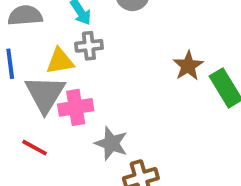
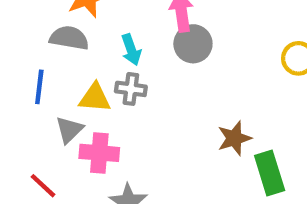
gray triangle: (45, 94) -> (69, 130), size x0.6

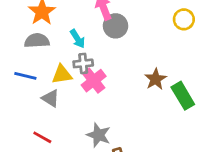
blue line: (39, 87) -> (25, 76), turned -70
gray triangle: (69, 130) -> (51, 98), turned -30
pink cross: (99, 153) -> (94, 81), moved, turned -30

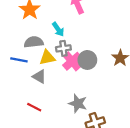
gray circle: (116, 26) -> (87, 60), moved
gray semicircle: (37, 41) -> (34, 42), moved

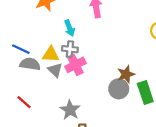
gray semicircle: (34, 42) -> (30, 64), moved
gray circle: (87, 60) -> (119, 89), moved
gray triangle: (39, 77) -> (55, 70), moved

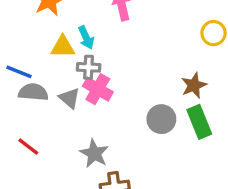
yellow triangle: (51, 54) -> (63, 47), moved
pink cross: (75, 65) -> (98, 89), turned -30
brown star: (126, 74) -> (194, 85), moved

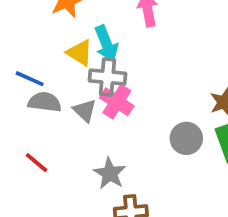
cyan arrow: (86, 38) -> (106, 44), size x1.4
yellow triangle: (63, 47) -> (80, 53), turned 30
gray cross: (89, 67) -> (108, 77), size x1.4

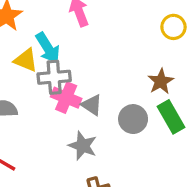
gray triangle: (85, 111) -> (92, 105), moved
gray star: (110, 173) -> (83, 146), moved

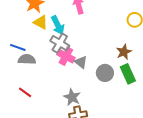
yellow triangle: (26, 60) -> (41, 22), moved
gray cross: (54, 77) -> (60, 43), turned 30
gray star: (83, 146) -> (72, 97), moved

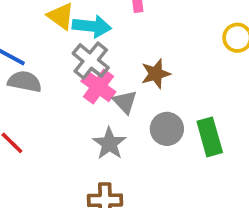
cyan arrow: (58, 25) -> (92, 26), turned -66
brown star: (124, 52) -> (156, 74), moved
gray star: (72, 97) -> (109, 144), moved

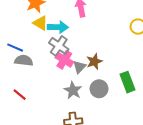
brown star: (156, 74) -> (94, 61), moved
gray triangle: (125, 102) -> (79, 67), turned 32
gray circle: (167, 129) -> (99, 89), moved

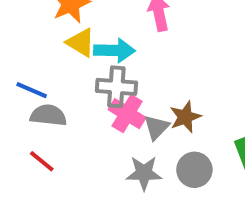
gray cross: (59, 46) -> (116, 87), turned -30
gray star: (73, 90) -> (144, 173), turned -30
red line: (20, 95) -> (42, 161), moved

